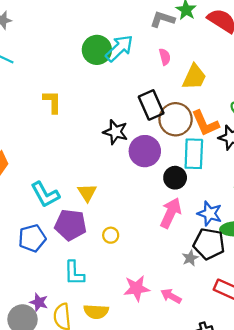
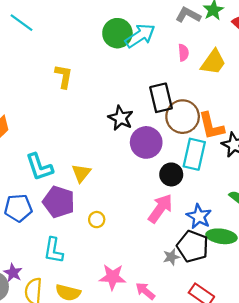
yellow trapezoid: (194, 77) -> (213, 62), moved

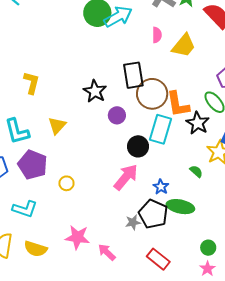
yellow L-shape: (64, 76) -> (31, 83), moved
purple circle: (146, 142) -> (117, 115), size x0.6
yellow triangle: (81, 173) -> (57, 126), moved
blue star: (199, 216) -> (161, 187), size x0.7
cyan L-shape: (53, 250) -> (25, 209), turned -85

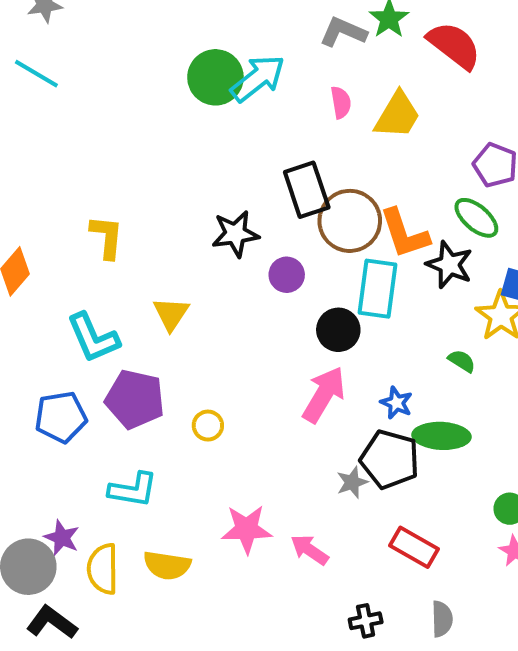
black star: (95, 91) -> (235, 234), turned -30

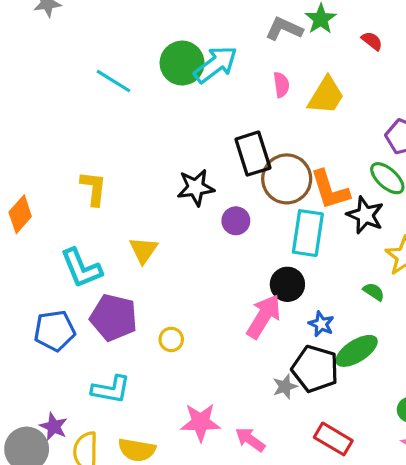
red semicircle: (454, 45) -> (372, 41), size x0.5
cyan line: (36, 74) -> (114, 81), moved
black circle: (338, 330) -> (287, 284), moved
green ellipse: (441, 436) -> (357, 351), turned -36

